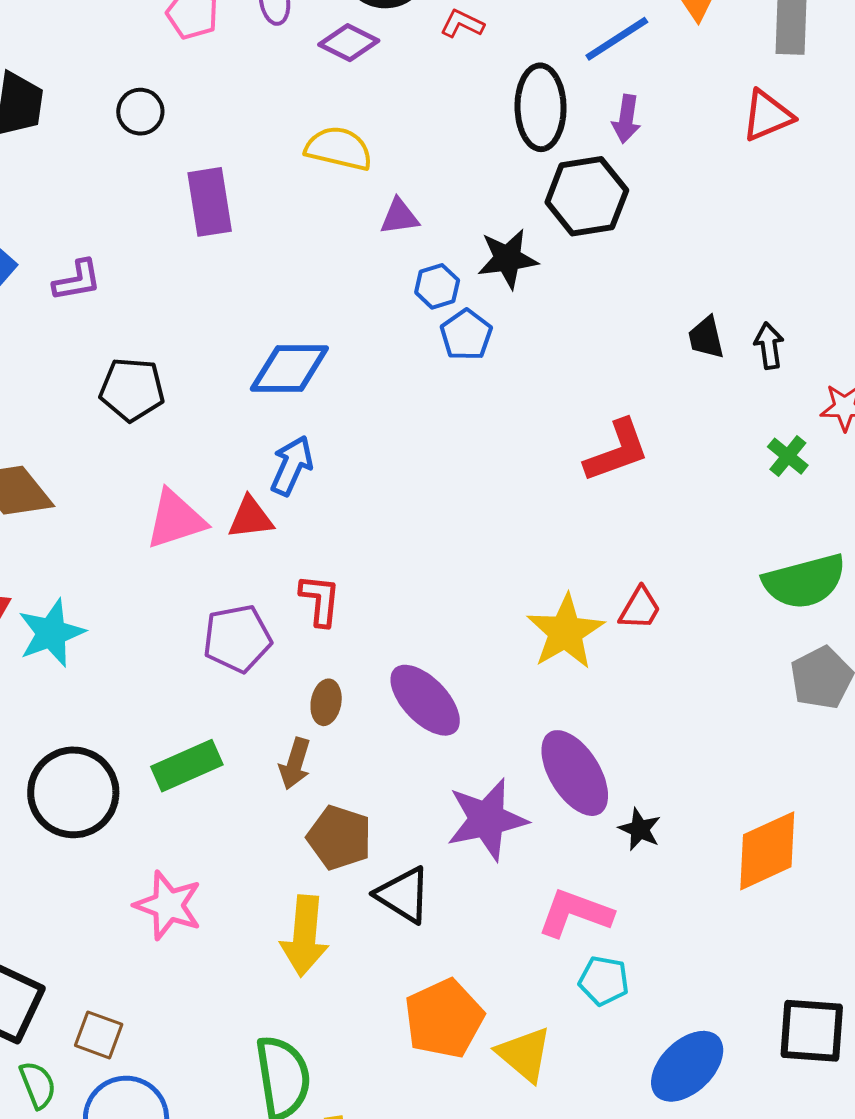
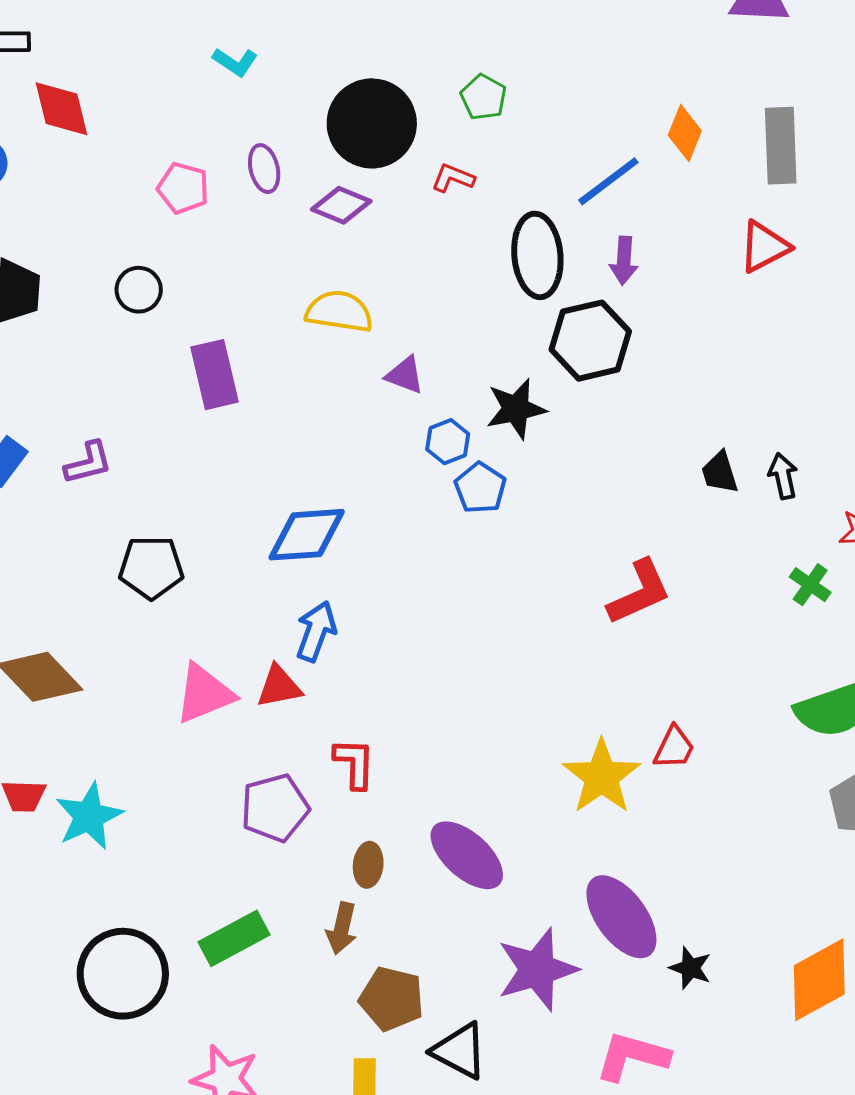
purple triangle: (399, 217) -> (405, 375), turned 33

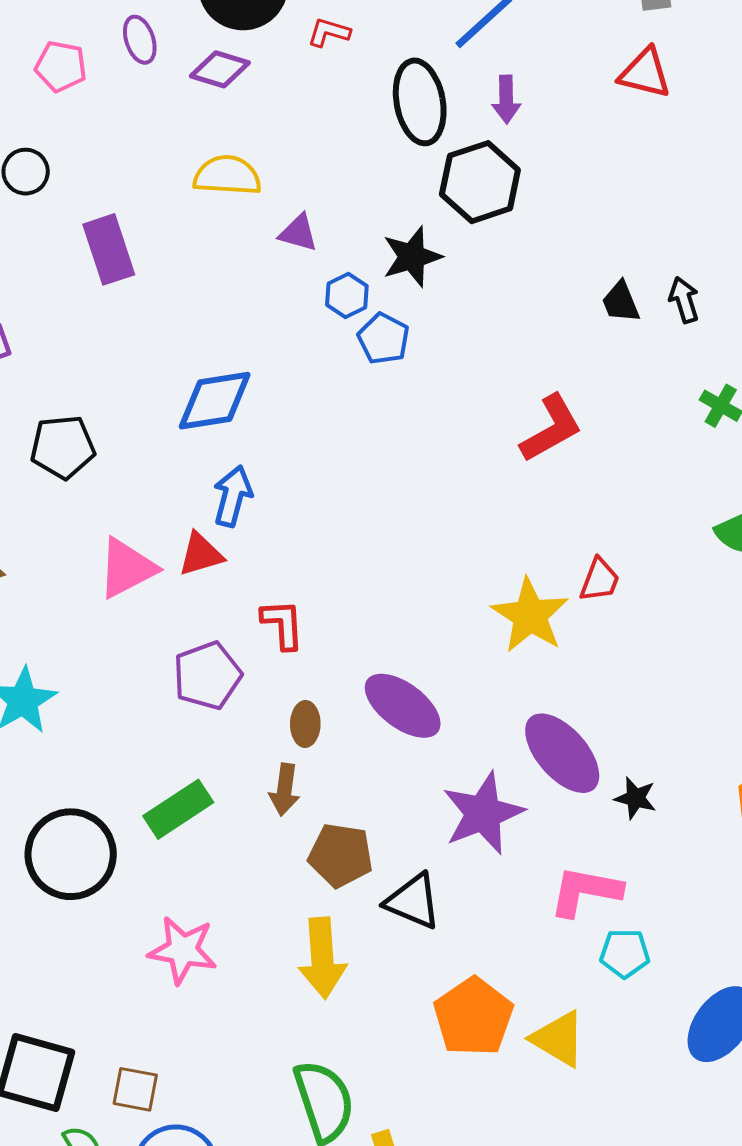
red triangle: (764, 247) -> (645, 73), turned 46

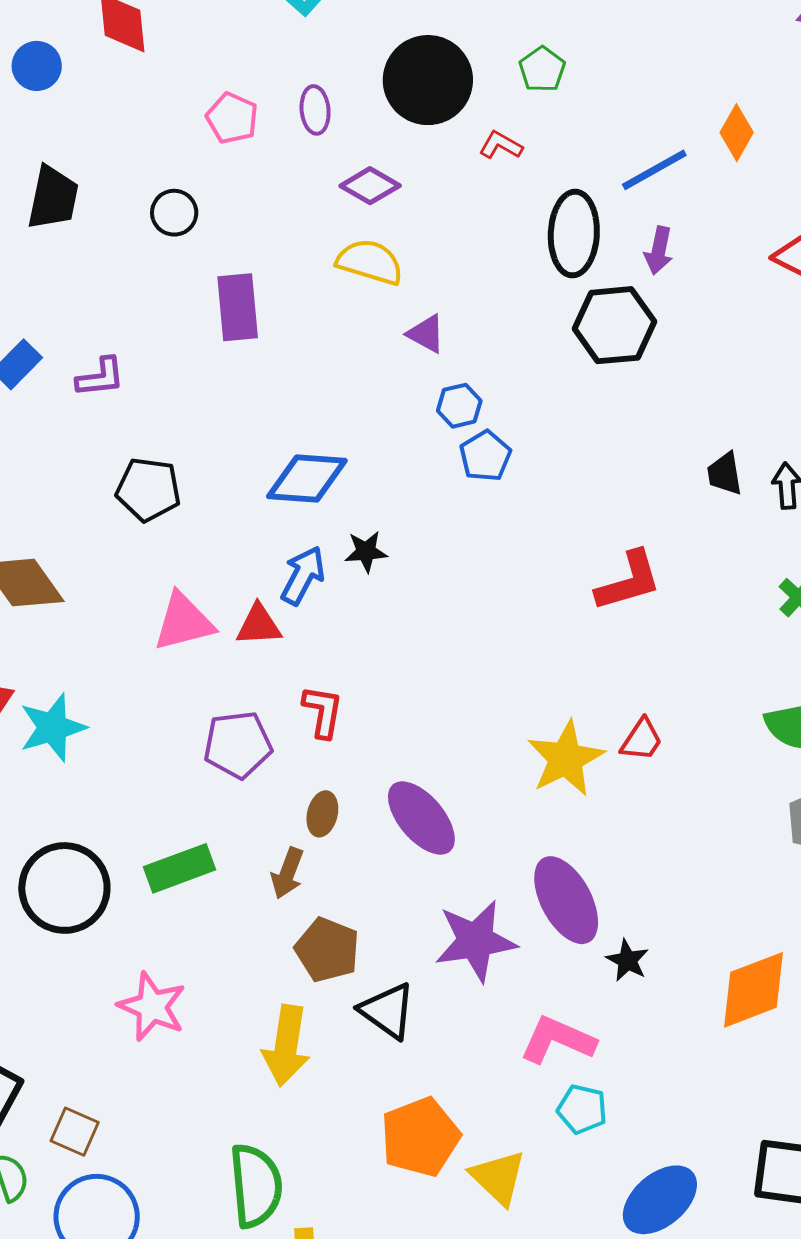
purple diamond: (220, 69) -> (370, 186), moved
black star: (412, 257) -> (366, 552), moved, size x0.7

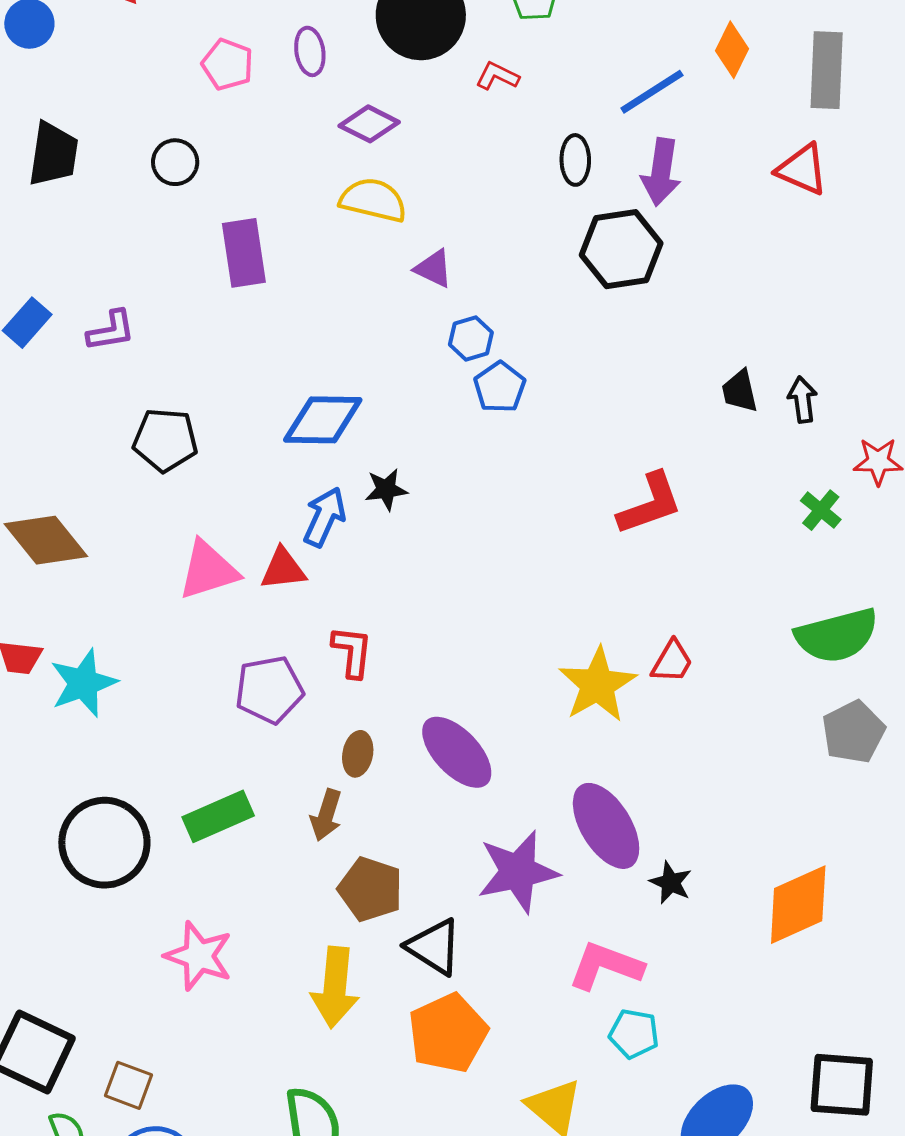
black ellipse: (574, 234) -> (575, 160), size x0.6
purple arrow: (659, 251) -> (661, 172), size x1.4
orange pentagon: (420, 1137) -> (448, 1033), moved

